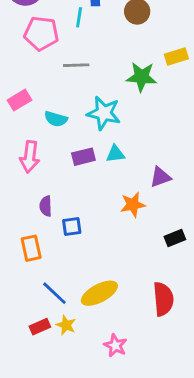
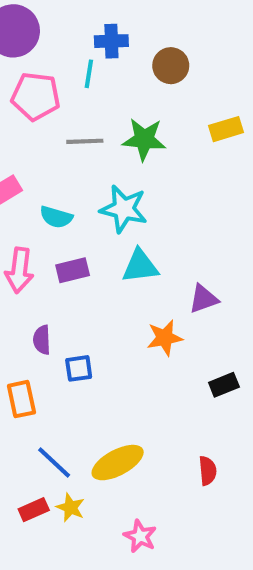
green star: (142, 77) -> (144, 139), moved
cyan triangle: (115, 154) -> (140, 266), size x1.4
purple rectangle: (83, 157) -> (73, 270), moved
red semicircle: (163, 299) -> (208, 471), size x0.6

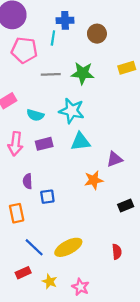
yellow star: (71, 508) -> (50, 281), moved

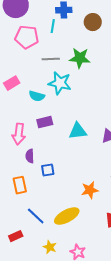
cyan star: (72, 111) -> (60, 83), moved
cyan triangle: (80, 142) -> (78, 131), moved
pink arrow: (15, 144) -> (19, 134), moved
orange star: (94, 180) -> (90, 190), moved
red rectangle: (23, 273) -> (16, 236), moved

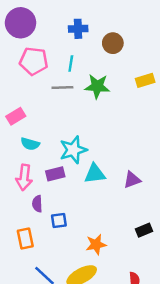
cyan line: (53, 26) -> (71, 64), moved
cyan star: (60, 83) -> (73, 150), moved, turned -30
cyan semicircle: (37, 96) -> (30, 144), moved
purple rectangle: (45, 122) -> (55, 174), moved
orange star: (90, 190) -> (96, 244), moved

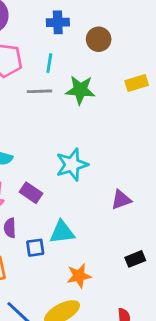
cyan star: (73, 150) -> (72, 165), moved
purple rectangle: (55, 174) -> (31, 193), turned 48
cyan triangle: (95, 174) -> (62, 232), moved

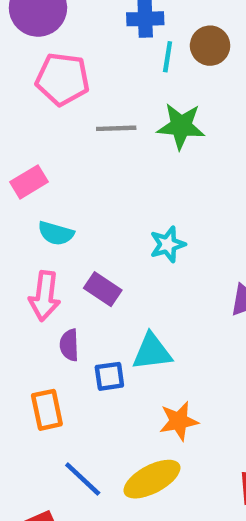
cyan line: (49, 63) -> (168, 57), moved
cyan star: (72, 165) -> (168, 244), size x0.7

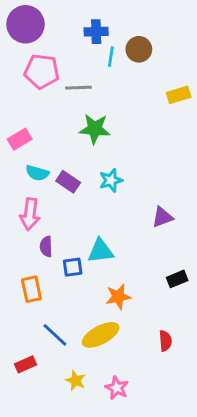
green star: (181, 126) -> (95, 129), moved
gray line: (116, 128) -> (78, 88), moved
purple rectangle: (103, 289) -> (68, 182), moved

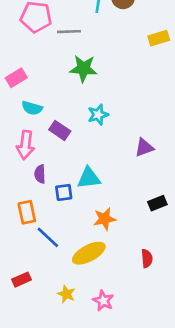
purple rectangle: (68, 182) -> (60, 130), moved
blue line: (55, 335) -> (48, 237), moved

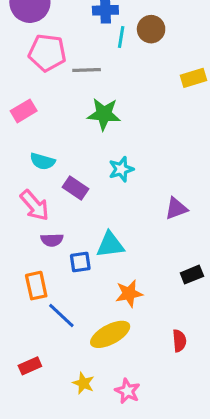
pink rectangle: (16, 78) -> (24, 111), moved
pink arrow: (25, 145) -> (35, 205), turned -48
purple semicircle: (40, 174) -> (52, 240), turned -90

